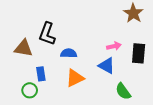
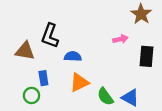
pink arrow: (114, 46) -> (121, 39), moved
blue triangle: (107, 66) -> (130, 98), moved
green semicircle: (123, 91) -> (105, 97), moved

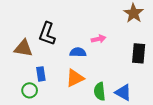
pink arrow: (121, 39) -> (99, 39), moved
blue semicircle: (73, 56) -> (78, 52), moved
green semicircle: (105, 97) -> (100, 91), turned 30

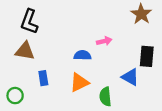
black L-shape: (47, 34) -> (29, 22), moved
green circle: (30, 90) -> (15, 96), moved
blue triangle: (123, 92) -> (130, 77), moved

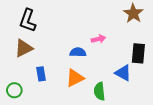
brown triangle: (25, 51) -> (24, 48), turned -36

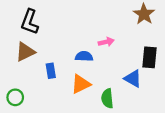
blue rectangle: (41, 74) -> (51, 71), moved

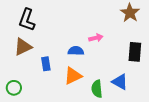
blue triangle: (133, 78) -> (120, 82), moved

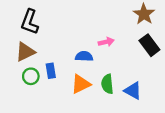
black rectangle: (135, 52) -> (149, 45), moved, turned -42
green circle: (14, 88) -> (31, 76), moved
green semicircle: (97, 89) -> (107, 84), moved

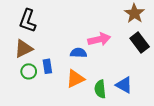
pink arrow: (106, 42) -> (99, 39), size x1.5
green semicircle: (107, 84) -> (100, 89), moved

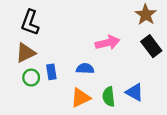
blue semicircle: (78, 53) -> (85, 69), moved
orange triangle: (75, 79) -> (81, 98), moved

